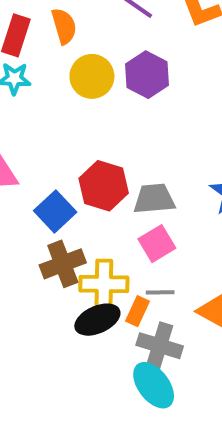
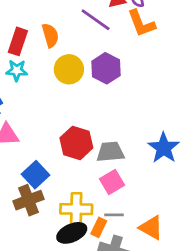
blue square: (55, 211) -> (36, 175), moved
brown cross: (63, 264) -> (28, 200), moved

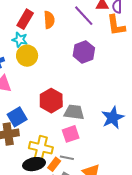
yellow circle: (69, 69) -> (27, 56), moved

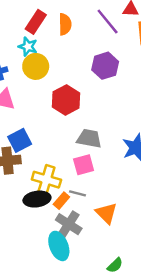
red hexagon: (51, 101) -> (66, 100), moved

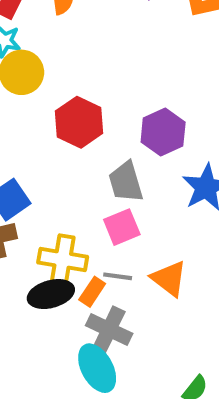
purple hexagon: (105, 66) -> (163, 132), moved
gray trapezoid: (89, 138) -> (126, 182), turned -110
orange triangle: (106, 213) -> (169, 279), moved

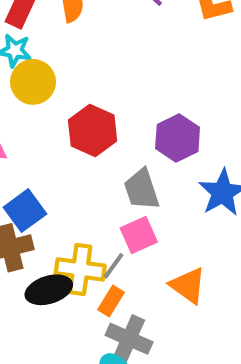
gray line: (118, 276) -> (113, 266), moved, turned -60
black ellipse: (51, 294) -> (49, 290), moved

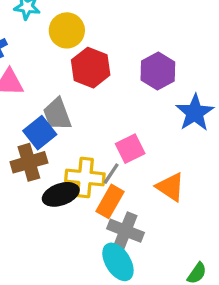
yellow circle: (33, 82) -> (67, 30), moved
gray trapezoid: (142, 189) -> (57, 114), moved
orange rectangle: (111, 301) -> (110, 201), size x1.4

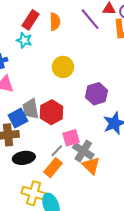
yellow circle: (67, 30) -> (63, 67), moved
red hexagon: (91, 68) -> (52, 112), moved
yellow cross: (85, 177) -> (34, 193), moved
gray cross: (125, 231) -> (83, 151), moved

